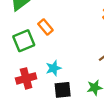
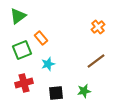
cyan star: (53, 68) -> (48, 64), moved

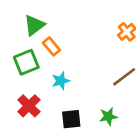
green triangle: (18, 16) -> (34, 25), moved
red cross: (24, 83) -> (29, 106), turned -30

